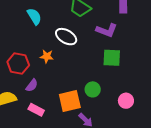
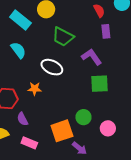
purple L-shape: (107, 30) -> (92, 57), turned -140
purple semicircle: (32, 85) -> (23, 119), turned 120
pink circle: (126, 101) -> (108, 128), moved

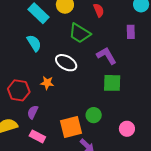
red semicircle: (99, 11) -> (99, 10), moved
purple rectangle: (106, 31) -> (131, 32), moved
purple semicircle: (23, 119) -> (33, 112), turned 48
pink circle: (108, 128) -> (127, 129), moved

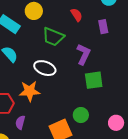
red semicircle: (99, 10) -> (77, 15), moved
purple L-shape: (107, 56) -> (83, 54), turned 65
orange star: (47, 83) -> (30, 91), size x1.5

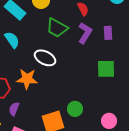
purple rectangle: (103, 27) -> (108, 33), moved
purple L-shape: (83, 54) -> (85, 33), moved
green square: (94, 80) -> (106, 69), moved

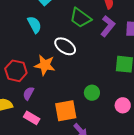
green circle: (75, 109) -> (92, 93), moved
pink circle: (109, 121) -> (123, 105), moved

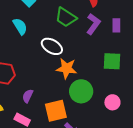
orange star: (45, 65) -> (67, 68), moved
purple semicircle: (28, 93) -> (28, 96), moved
green circle: (92, 93) -> (81, 91), size x1.5

